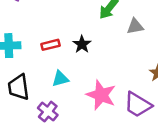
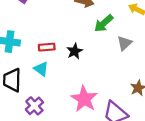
gray triangle: (135, 26) -> (125, 43), turned -42
cyan triangle: (60, 79) -> (41, 69), moved, turned 42

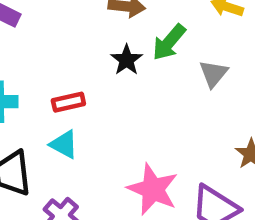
black star: (75, 51) -> (127, 60), moved

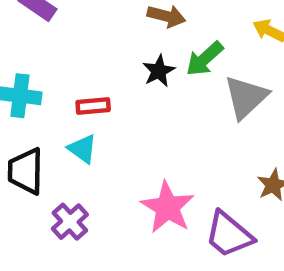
gray triangle: (213, 74) -> (246, 97), size x1.5

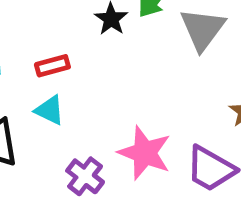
purple cross: (70, 222) -> (85, 176), moved

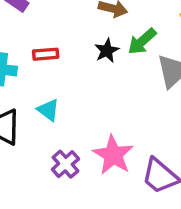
red rectangle: (52, 66) -> (46, 54), moved

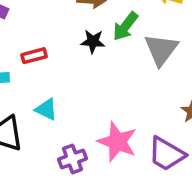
black star: (107, 51) -> (93, 41), turned -30
purple cross: (65, 164) -> (73, 159), turned 32

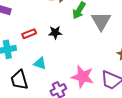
black star: (93, 41) -> (55, 33), moved

